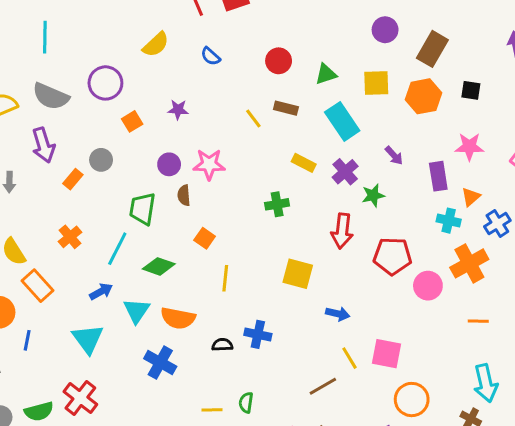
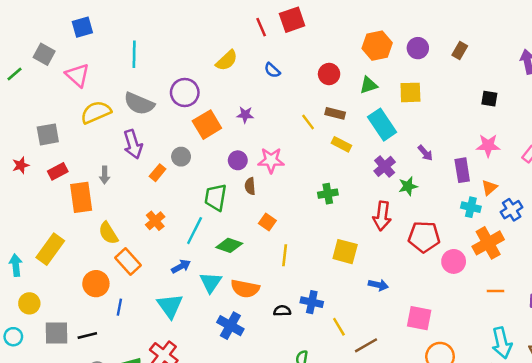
brown rectangle: (432, 49) -> (460, 51), moved, size x0.6
orange hexagon: (423, 96) -> (377, 46), moved
orange square: (132, 121) -> (207, 125), size x1.6
yellow rectangle: (304, 163) -> (341, 144), moved
yellow line: (350, 358) -> (339, 327), moved

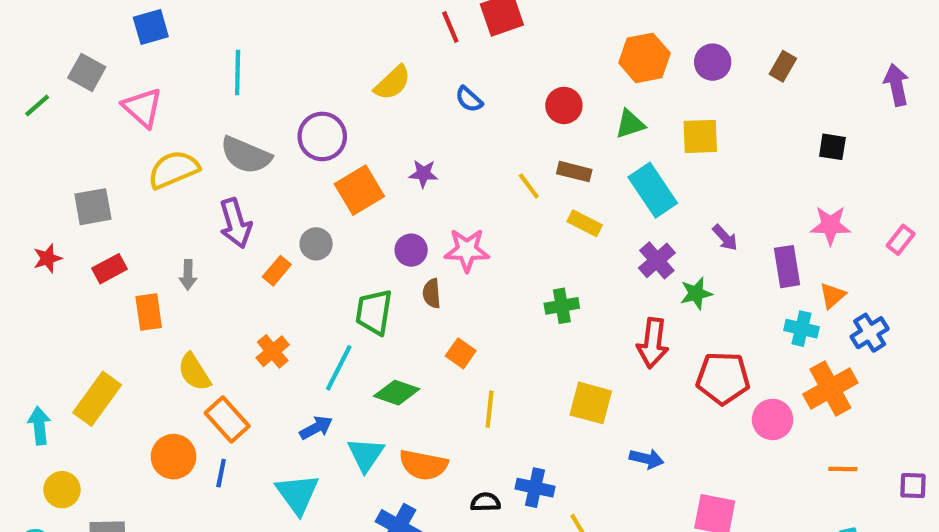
orange rectangle: (81, 197) -> (149, 312), size x0.7
blue line: (119, 307) -> (221, 473), moved

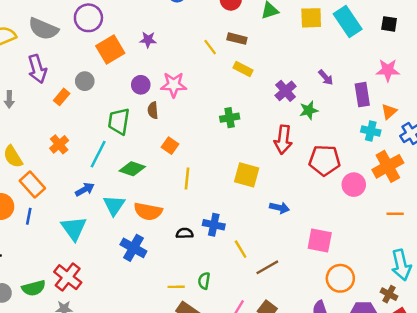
cyan rectangle: (653, 190) -> (348, 21), moved

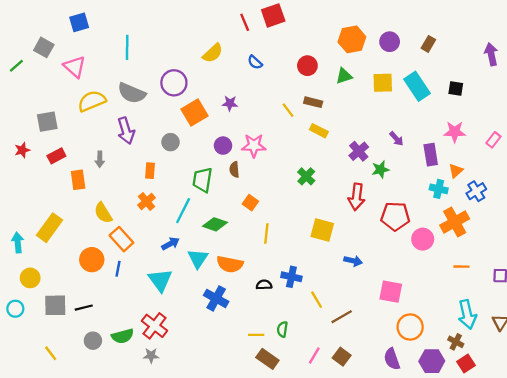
orange rectangle: (62, 97) -> (150, 171), moved, turned -35
green cross: (230, 118) -> (306, 176), turned -36

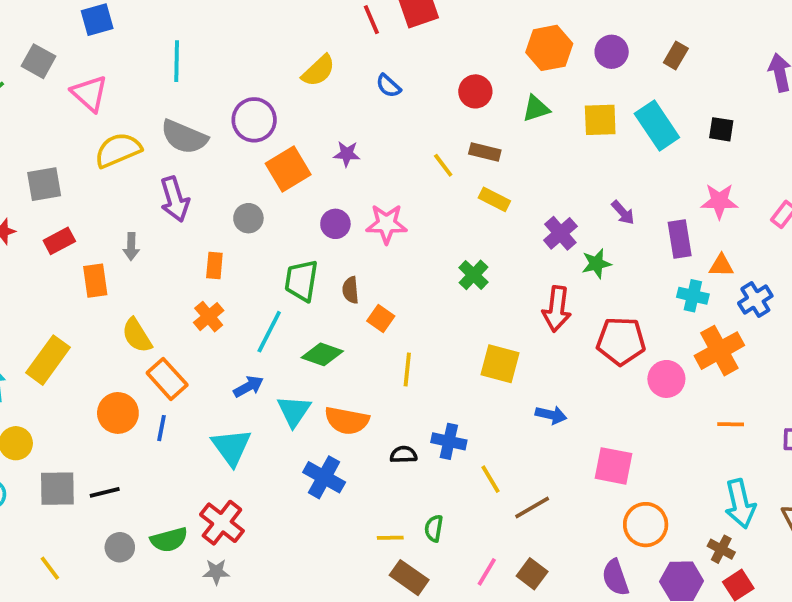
brown semicircle: (234, 170) -> (351, 290), moved
orange triangle: (456, 171) -> (721, 265), turned 42

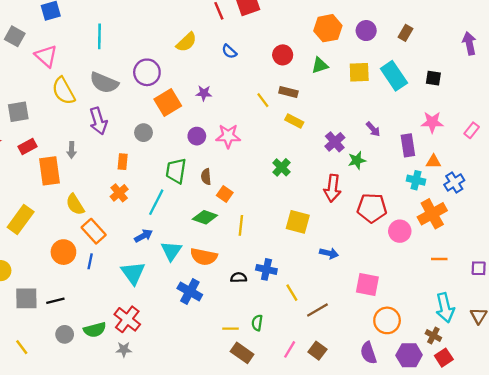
yellow semicircle: (118, 150) -> (63, 91), turned -96
orange rectangle: (95, 281) -> (50, 171), size x1.4
green diamond: (322, 354) -> (205, 217), moved

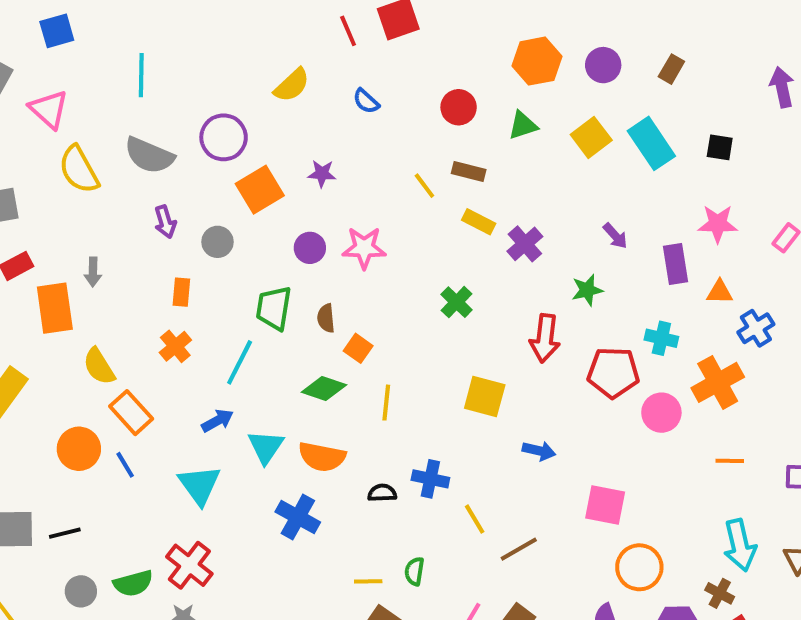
yellow square: (359, 72) -> (591, 137), turned -35
purple arrow: (98, 121) -> (165, 222), moved, size x0.7
purple cross: (335, 142) -> (525, 244), moved
cyan cross: (416, 180) -> (661, 338), moved
blue line: (90, 261) -> (125, 465), turned -42

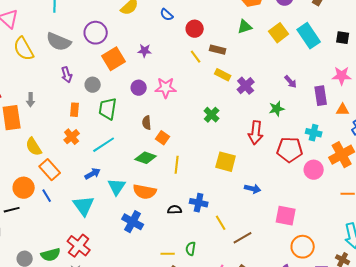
red circle: (459, 107) -> (195, 29), moved
green trapezoid: (274, 308) -> (108, 109), moved
cyan line: (240, 362) -> (104, 145), turned 30
black line: (65, 533) -> (12, 210), moved

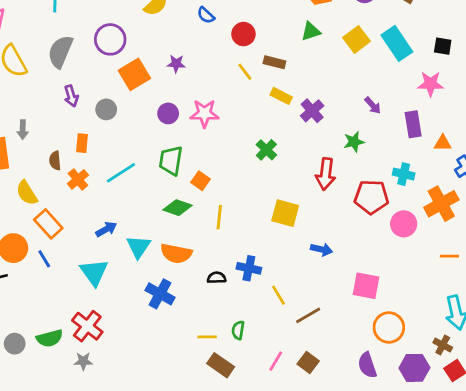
gray semicircle: (59, 42) -> (60, 52), turned 90
pink star: (342, 76) -> (431, 84), moved
green trapezoid: (108, 109) -> (171, 161), moved
brown semicircle: (147, 123) -> (55, 161), moved
cyan line: (104, 145) -> (121, 173), moved

